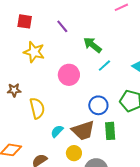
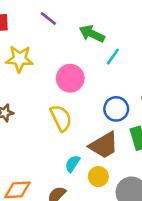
yellow semicircle: (37, 108) -> (61, 118), moved
cyan semicircle: (57, 131) -> (72, 164), moved

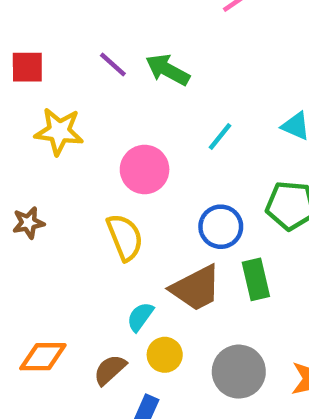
green arrow: (92, 34) -> (168, 70), moved
yellow circle: (98, 177) -> (165, 355), moved

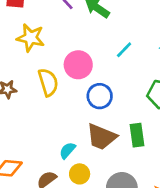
blue circle: (221, 227) -> (100, 96), moved
yellow semicircle: (125, 237) -> (48, 82), moved
brown trapezoid: (196, 288) -> (101, 137), turned 44

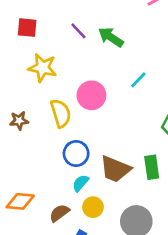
blue circle: (100, 96) -> (76, 153), moved

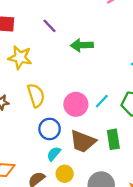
green arrow: (111, 37) -> (82, 45), moved, turned -35
cyan line: (138, 80) -> (102, 101), moved
pink circle: (91, 95) -> (76, 104), moved

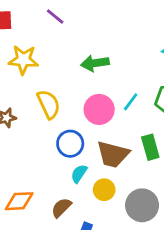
green arrow: (82, 45) -> (95, 63), moved
yellow circle: (65, 174) -> (104, 190), moved

